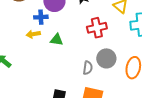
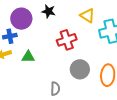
gray semicircle: (88, 68) -> (55, 89), moved

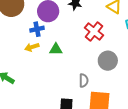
red cross: (67, 40) -> (94, 32), turned -30

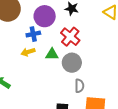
red cross: (94, 32) -> (70, 37), moved
gray circle: (108, 61) -> (72, 63), moved

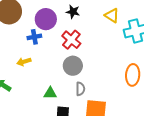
yellow arrow: (28, 52) -> (24, 62), moved
green triangle: (52, 54) -> (50, 93), moved

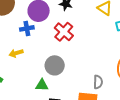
gray circle: (73, 66) -> (55, 65), moved
gray semicircle: (80, 89) -> (98, 82), moved

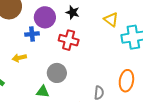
red cross: (64, 32) -> (69, 40), turned -30

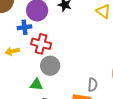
red cross: (69, 40) -> (41, 44), moved

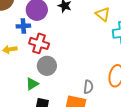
green triangle: (36, 85) -> (32, 84), turned -40

